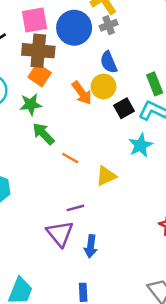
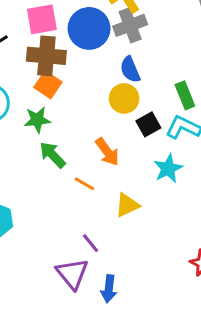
gray cross: (109, 25) -> (130, 25), size x1.5
orange arrow: (82, 93) -> (107, 152), moved
purple line: (75, 208) -> (91, 243), turned 66

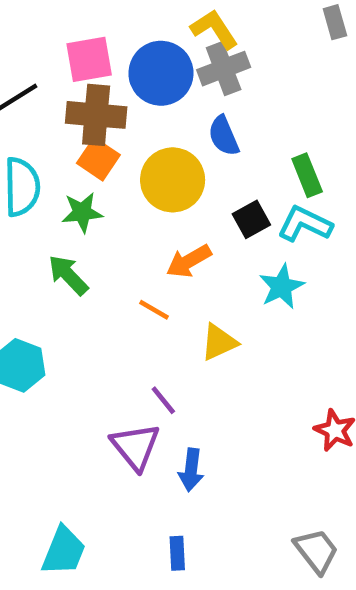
yellow circle: (124, 98) -> (173, 180), moved, size x1.4
orange arrow: (107, 152) -> (189, 261), turned 96
green arrow: (52, 155) -> (68, 275), moved

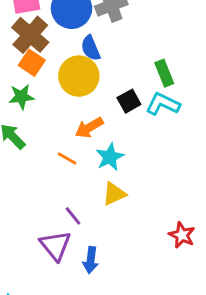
brown cross: (96, 115) -> (30, 35), turned 36
blue semicircle: (224, 136) -> (91, 48), moved
cyan star: (282, 287) -> (110, 157), moved
yellow triangle: (219, 342) -> (114, 194), moved

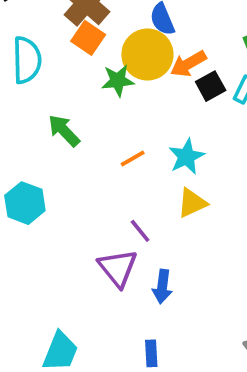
green star: (21, 97) -> (118, 80), moved
orange arrow: (89, 128) -> (188, 64), moved
orange line: (67, 158) -> (133, 158), turned -60

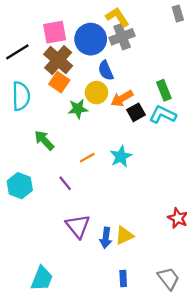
yellow circle: (147, 55) -> (96, 93), size x0.7
yellow triangle: (192, 203) -> (124, 236), moved
purple line: (140, 231) -> (65, 183), moved
blue rectangle: (151, 353) -> (123, 279), moved

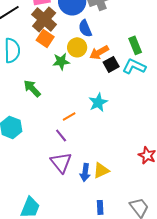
orange line: (87, 158) -> (69, 116), moved
purple line: (65, 183) -> (61, 135), moved

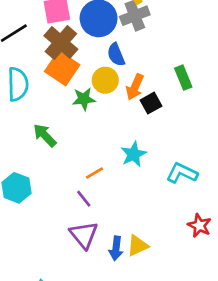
orange square: (45, 38) -> (62, 68), size x1.4
orange arrow: (99, 52) -> (135, 87), turned -36
cyan L-shape: (134, 66) -> (182, 173), moved

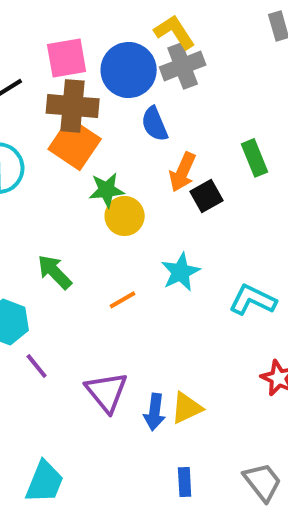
brown cross: (61, 43) -> (73, 106), turned -36
yellow circle: (105, 80) -> (125, 216), moved
green arrow: (45, 135) -> (55, 272), moved
purple line: (84, 199) -> (37, 366), moved

